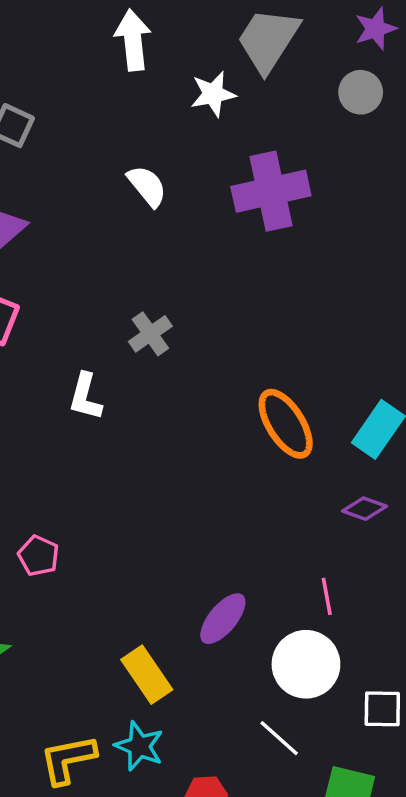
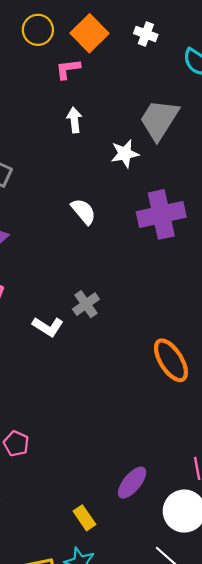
white arrow: (133, 40) -> (74, 120), size x0.7
white L-shape: (85, 397) -> (48, 327), moved, turned -72
yellow rectangle: (147, 675) -> (84, 518), size x0.7

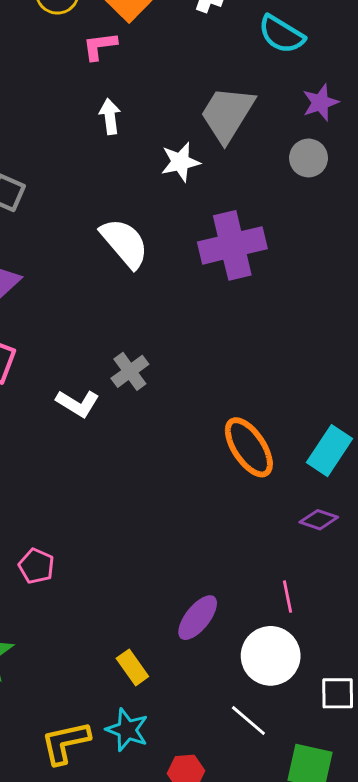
white semicircle: (84, 211) -> (125, 243), size x1.4

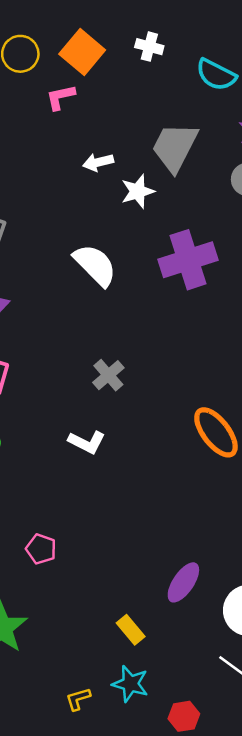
white arrow: (110, 116) -> (98, 162), moved, turned -92
white L-shape: (78, 403) -> (87, 442), moved
yellow L-shape: (65, 743) -> (78, 699), size x0.6

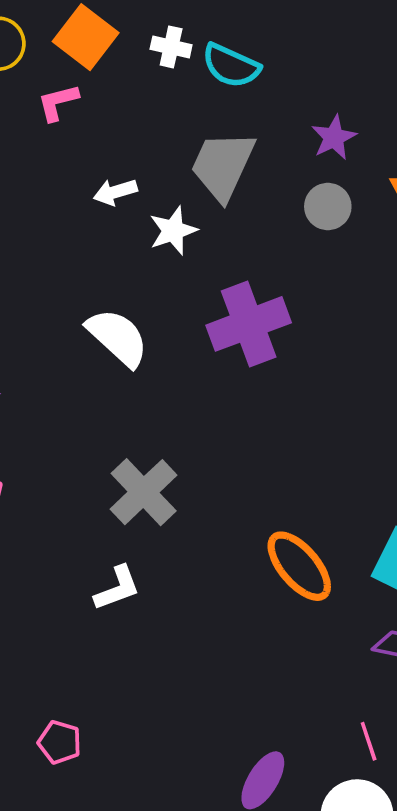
white cross: (149, 47) -> (171, 47), moved
cyan semicircle: (216, 75) -> (231, 66), moved
gray cross: (108, 375) -> (144, 492), size x1.5
white L-shape: (87, 442) -> (117, 588), turned -45

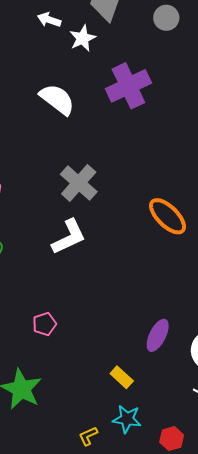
white arrow: (115, 192) -> (49, 20), turned 40
white L-shape: (117, 588) -> (69, 237), size x1.4
pink pentagon: (60, 742) -> (44, 324), turned -30

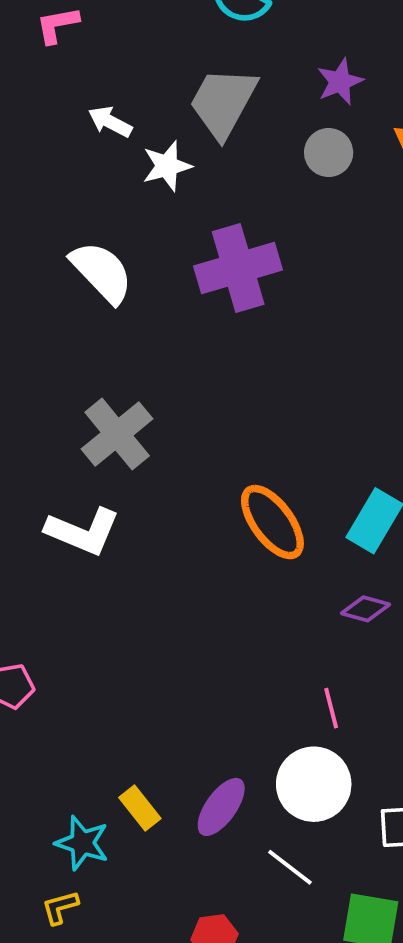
white L-shape: (69, 237) -> (83, 531), turned 39
purple ellipse: (158, 335) -> (221, 807), moved
cyan star: (127, 419) -> (82, 843), moved

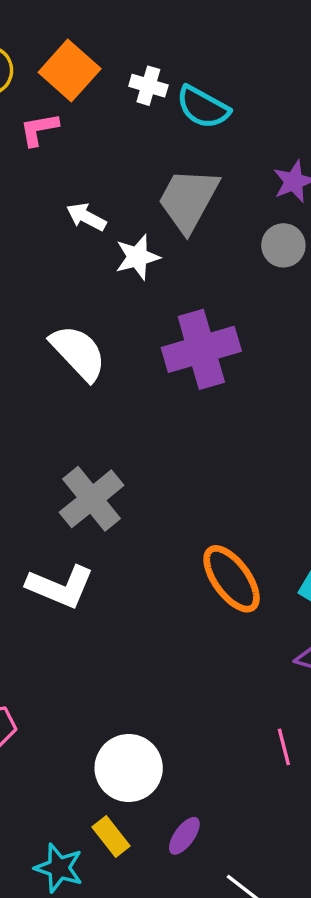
white circle: (314, 784) -> (129, 768), moved
purple ellipse: (221, 807) -> (184, 836), size x0.7

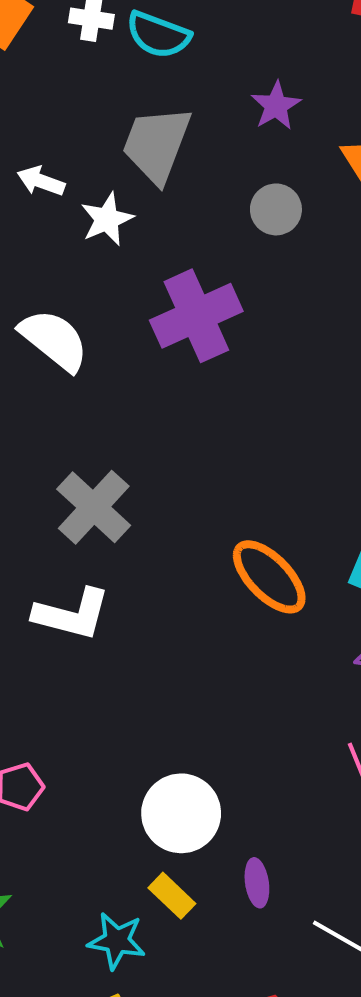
gray circle: (283, 245) -> (276, 209), moved
purple ellipse: (184, 836) -> (257, 883), turned -36

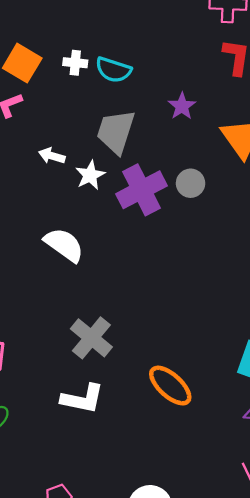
gray circle: (276, 209) -> (191, 183), moved
purple cross: (196, 316) -> (142, 190), moved
orange ellipse: (269, 577) -> (170, 386), moved

